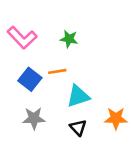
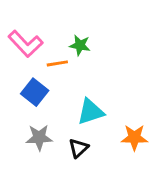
orange line: (57, 71) -> (57, 63), moved
black triangle: (78, 127) -> (78, 148), moved, turned 30

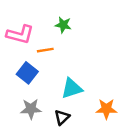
pink L-shape: (26, 44) -> (20, 34), turned -32
green star: (80, 45) -> (63, 25), moved

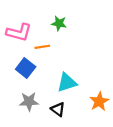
orange star: (106, 109) -> (99, 101), turned -30
black triangle: (62, 117) -> (58, 109), turned -40

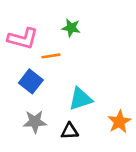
black triangle: (58, 109) -> (70, 131), turned -40

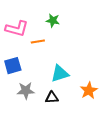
blue square: (31, 81) -> (13, 66), moved, turned 36

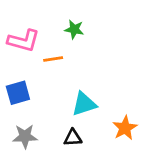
gray star: (26, 91) -> (25, 136), moved

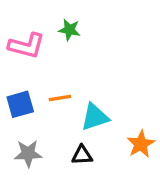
green star: (74, 29) -> (69, 30), moved
orange line: (53, 59) -> (60, 98), moved

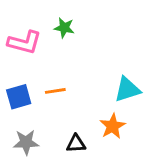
cyan triangle: (95, 117) -> (127, 89), moved
orange star: (141, 144) -> (113, 126), moved

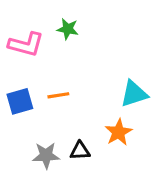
gray star: (26, 142) -> (46, 155), moved

